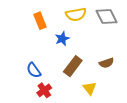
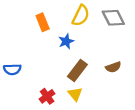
yellow semicircle: (76, 14) -> (81, 16), turned -54
blue semicircle: (34, 70) -> (12, 69), moved, turned -56
yellow triangle: (90, 88) -> (75, 94), moved

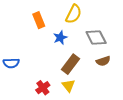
gray diamond: (113, 18) -> (96, 38), moved

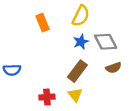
blue star: (60, 38) -> (81, 42), moved
red cross: (43, 88) -> (47, 97), turned 32

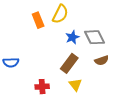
yellow semicircle: (81, 16) -> (60, 14), moved
yellow triangle: (75, 95) -> (75, 85), moved

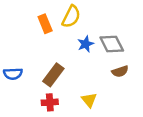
brown rectangle: (69, 63) -> (53, 75), moved

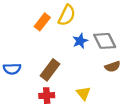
orange rectangle: (45, 24) -> (42, 22), turned 60

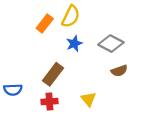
blue star: (80, 41) -> (74, 44), moved
gray diamond: (105, 41) -> (111, 44), turned -35
blue semicircle: (12, 69) -> (13, 90), moved

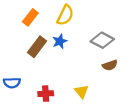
orange rectangle: (45, 24) -> (30, 17), moved
blue star: (74, 44) -> (60, 41), moved
brown rectangle: (53, 74) -> (37, 47), moved

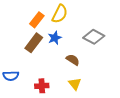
orange rectangle: (30, 17) -> (37, 20), moved
brown semicircle: (110, 65) -> (73, 60), moved, turned -128

